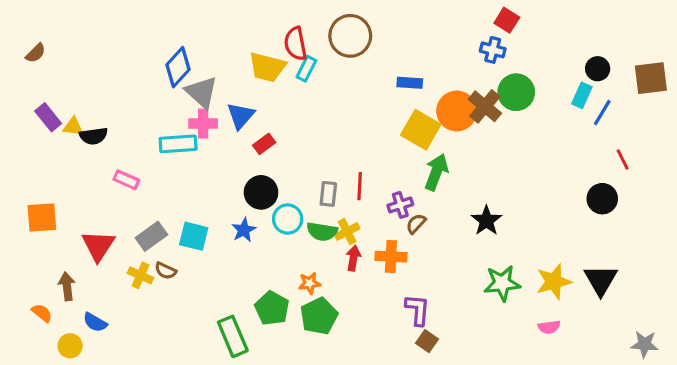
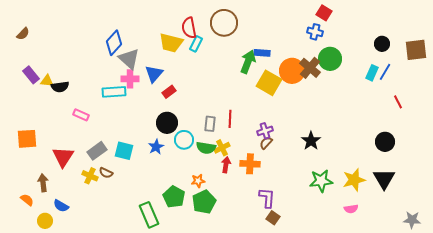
cyan rectangle: (582, 95) -> (372, 73), moved
green arrow: (436, 172) -> (248, 62), moved
black circle: (602, 199) -> (385, 142), moved
purple cross: (400, 205) -> (265, 131), moved

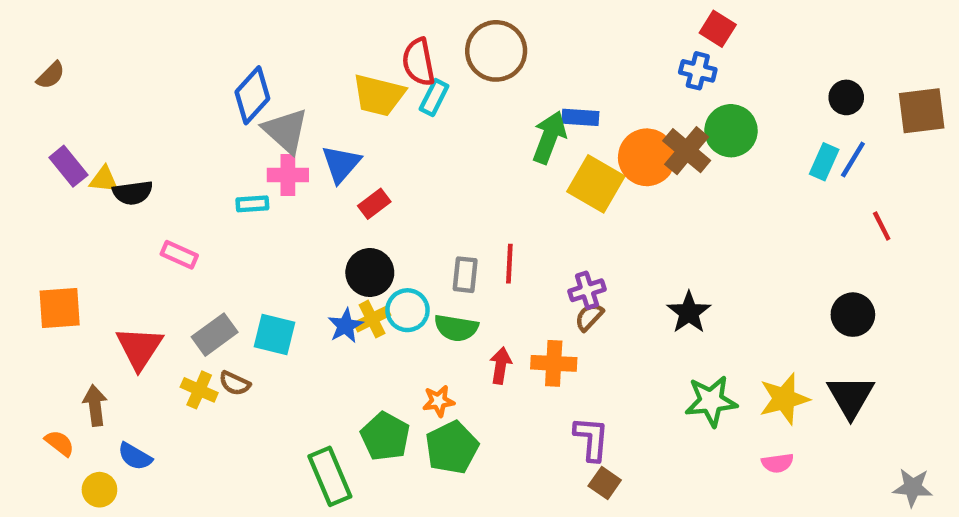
cyan rectangle: (114, 92) -> (252, 204), size x0.6
yellow cross: (222, 148) -> (372, 319), moved

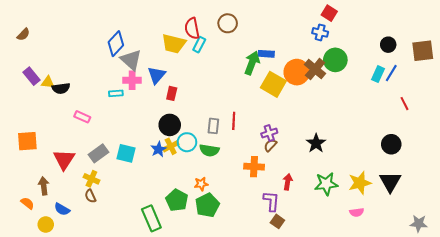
brown circle: (496, 51) -> (228, 23), size x0.7
red rectangle: (374, 204) -> (172, 93), turned -40
red arrow: (501, 366) -> (288, 182), moved
brown semicircle: (235, 383) -> (90, 196), moved, turned 40

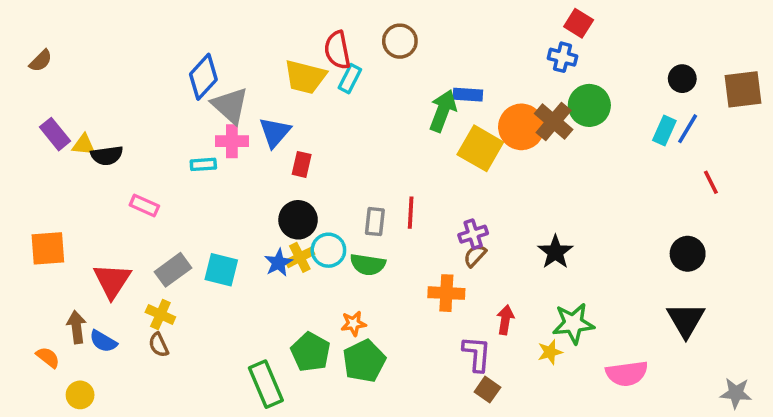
yellow star: (360, 183) -> (550, 352), moved, size x0.6
blue semicircle: (62, 209) -> (103, 341), moved
pink semicircle: (357, 212) -> (627, 373), size x1.6

